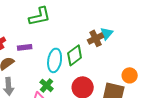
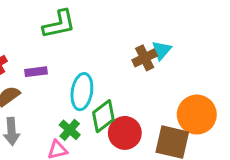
green diamond: (75, 55) -> (103, 116), moved
orange circle: (130, 75) -> (197, 115), size x1.6

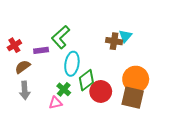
green L-shape: (59, 24) -> (61, 37), moved, turned 150
brown cross: (145, 58) -> (114, 41), turned 35
orange circle: (197, 115) -> (136, 79), moved

